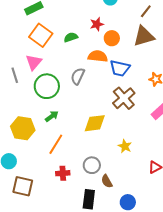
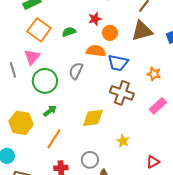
brown cross: (124, 98) -> (122, 93), turned -30

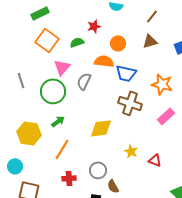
red star: (95, 19) -> (94, 26), moved
brown triangle: (142, 31) -> (150, 41), size x0.7
pink triangle: (32, 57) -> (62, 67), moved
orange star: (154, 74) -> (162, 84), size x1.5
red triangle: (153, 162) -> (155, 160), moved, turned 48

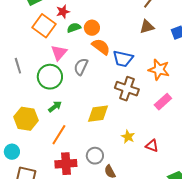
red star: (94, 26) -> (63, 12), moved
orange circle: (118, 43) -> (92, 28), moved
orange semicircle: (104, 61) -> (101, 47), turned 30
red cross: (69, 178) -> (66, 164), size x1.5

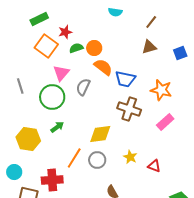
orange line: (59, 135) -> (74, 158), moved
gray circle: (95, 156) -> (97, 160), moved
red cross: (66, 164) -> (52, 180), moved

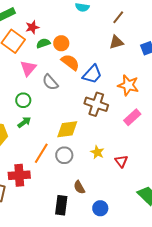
blue trapezoid: (125, 79) -> (92, 74), turned -60
gray semicircle: (83, 87) -> (50, 82), turned -66
green circle: (52, 97) -> (23, 100), moved, size x0.6
red triangle: (154, 166) -> (121, 161), turned 32

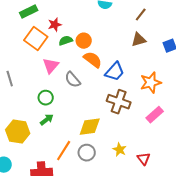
orange star: (128, 85) -> (151, 83), turned -30

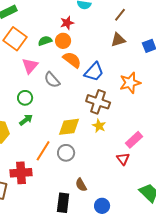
red star: (55, 25) -> (67, 23), moved
pink rectangle: (155, 115) -> (134, 140), moved
yellow star: (120, 150) -> (99, 126), moved

